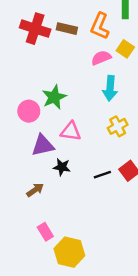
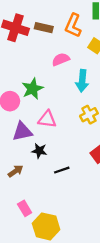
pink semicircle: (101, 58) -> (61, 59), moved
black line: (102, 175) -> (62, 170), moved

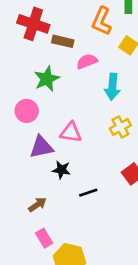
brown rectangle: (44, 28) -> (63, 41), moved
green star: (32, 89) -> (47, 79), moved
brown arrow: (16, 171) -> (37, 205), moved

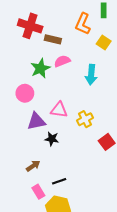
pink semicircle: (87, 61) -> (62, 61), moved
yellow cross: (120, 127) -> (85, 119), moved
black line: (88, 193) -> (59, 181), moved

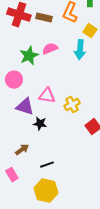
brown rectangle: (53, 39) -> (44, 18), moved
cyan arrow: (91, 75) -> (80, 50), moved
purple triangle: (36, 121) -> (25, 107), turned 30
pink rectangle: (38, 192) -> (12, 175), moved

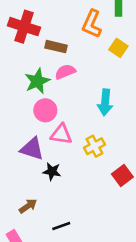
brown rectangle: (44, 18) -> (56, 47), moved
cyan arrow: (80, 50) -> (105, 102), moved
pink circle: (14, 80) -> (45, 110), moved

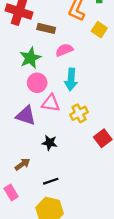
pink semicircle: (65, 72) -> (64, 50), moved
cyan arrow: (105, 102) -> (71, 79), moved
black star: (52, 171) -> (50, 143), moved

